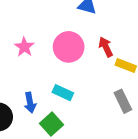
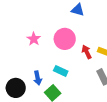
red arrow: (106, 47) -> (87, 52), moved

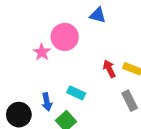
pink circle: (65, 39) -> (65, 37), moved

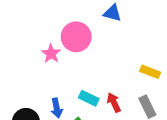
red arrow: (109, 69) -> (114, 102), moved

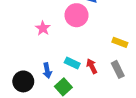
pink circle: (76, 37) -> (76, 15), moved

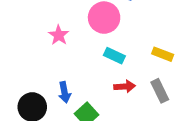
cyan rectangle: (72, 63) -> (114, 56), moved
red arrow: (92, 66) -> (125, 86), turned 112

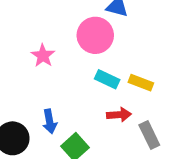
yellow rectangle: (163, 54) -> (141, 83), moved
gray rectangle: (160, 91) -> (149, 135), moved

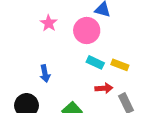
pink star: (43, 56) -> (49, 23), moved
blue arrow: (50, 121) -> (45, 74), moved

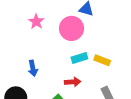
cyan rectangle: (95, 62) -> (79, 58), turned -42
red arrow: (104, 88) -> (73, 82), moved

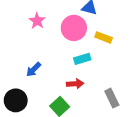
yellow rectangle: (102, 60) -> (104, 37), moved
blue arrow: (33, 68) -> (33, 70), turned 56

